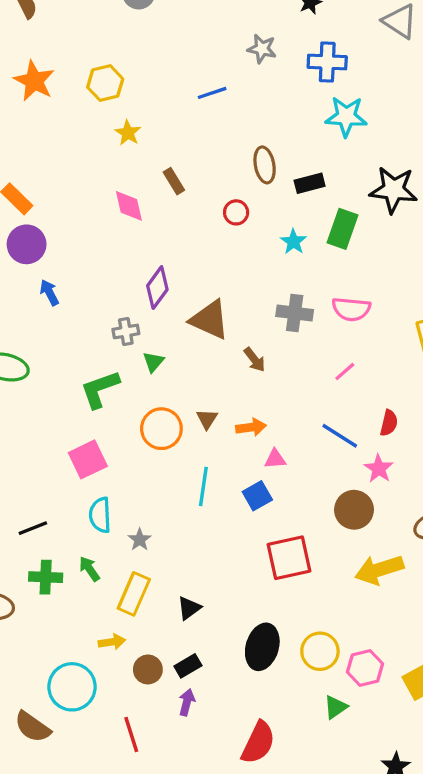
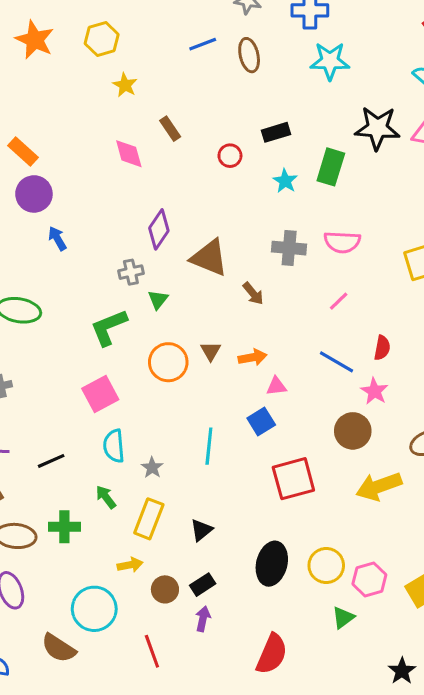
brown ellipse: (265, 165) -> (249, 55), moved
black rectangle: (310, 183) -> (276, 132), moved
cyan line: (203, 487) -> (209, 446), moved
green cross: (46, 577) -> (64, 527), moved

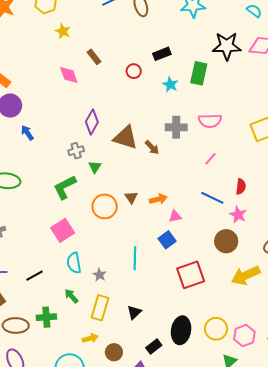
brown arrow: (253, 294) -> (152, 147), moved
black rectangle: (203, 585) -> (154, 346), moved

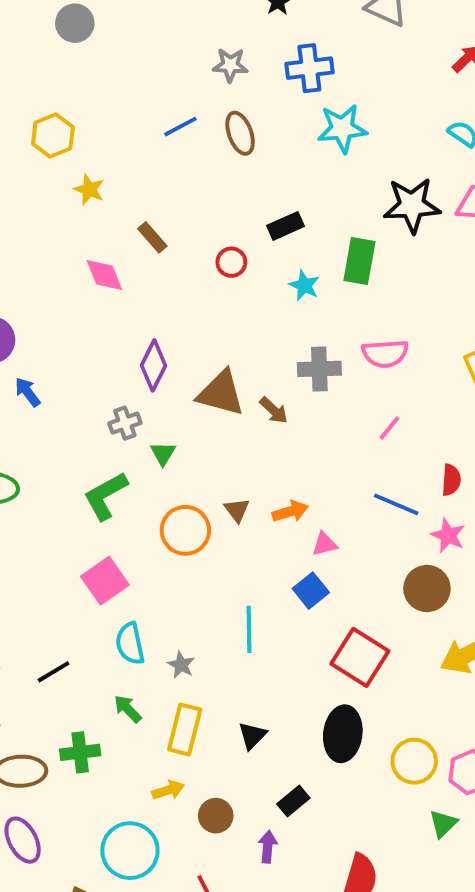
red square: (191, 275) -> (360, 657), turned -36
black ellipse: (181, 330) -> (343, 734), moved

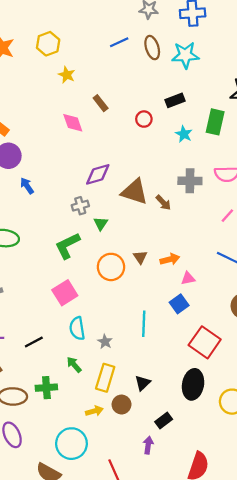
cyan star: (342, 128) -> (185, 55), moved
purple diamond: (153, 365) -> (98, 174), turned 44
brown circle: (216, 816) -> (122, 405), moved

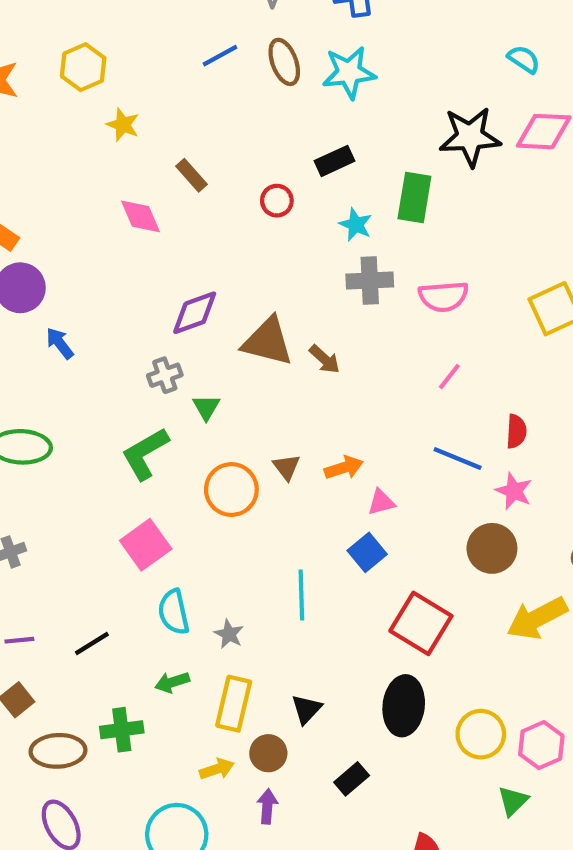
gray cross: (190, 181) -> (370, 280), moved
green arrow: (74, 365) -> (172, 682), turned -63
purple arrow: (148, 445) -> (267, 806), moved

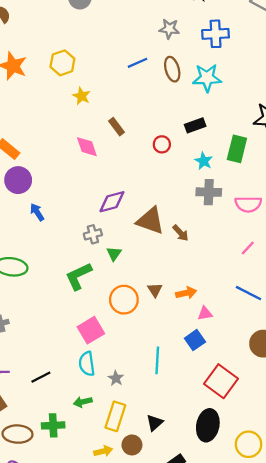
pink square: (146, 545) -> (91, 330), moved

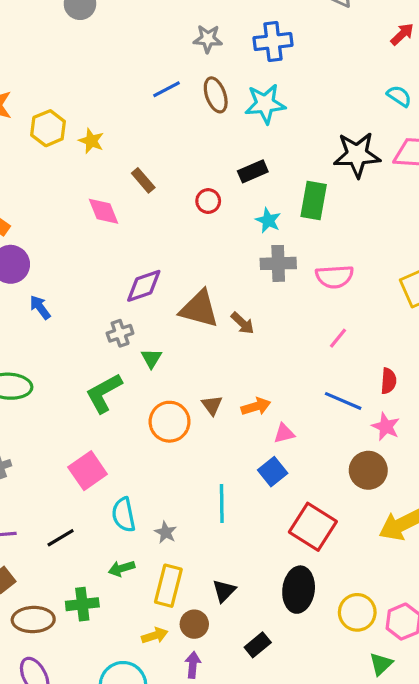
yellow hexagon: (62, 63) -> (48, 128), moved
pink square: (91, 330) -> (88, 471), moved

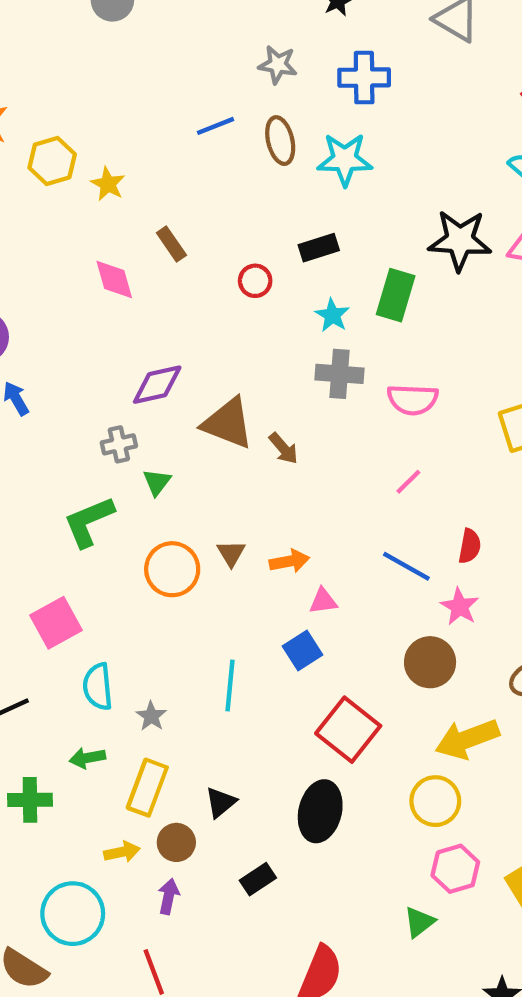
yellow circle: (357, 612) -> (435, 801), moved

